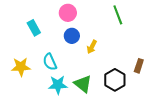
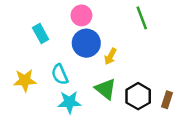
blue circle: (72, 36) -> (86, 43), size x1.5
brown rectangle: (139, 66) -> (167, 100), moved
green triangle: (83, 84) -> (106, 89), moved

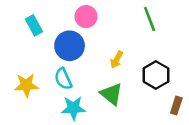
cyan rectangle: (41, 34) -> (34, 25), moved
blue circle: (86, 43) -> (70, 46), moved
black hexagon: (138, 96) -> (156, 75), moved

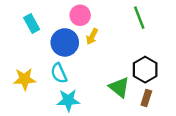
yellow arrow: (117, 60) -> (92, 37), moved
green triangle: (111, 94) -> (119, 87), moved
brown rectangle: (176, 106) -> (146, 98), moved

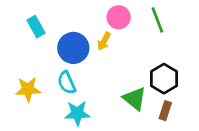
pink circle: (80, 15) -> (119, 17), moved

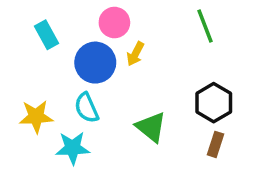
pink circle: (119, 17) -> (114, 23), moved
green triangle: (135, 99) -> (151, 127), moved
cyan star: (77, 113) -> (73, 148), moved

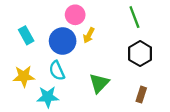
cyan rectangle: (47, 35) -> (26, 35), moved
black hexagon: (214, 103) -> (140, 54), moved
green triangle: (151, 127) -> (99, 83), turned 35

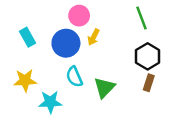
cyan semicircle: (57, 71) -> (74, 77), moved
brown rectangle: (141, 95) -> (149, 83), moved

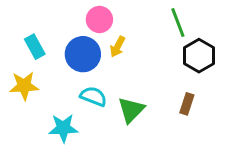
black hexagon: (148, 56) -> (199, 56), moved
cyan semicircle: (74, 77) -> (93, 96), turned 135
yellow star: (25, 80) -> (24, 86), moved

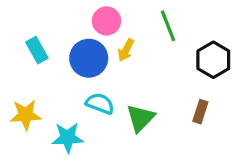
green line: (178, 23) -> (168, 26), moved
yellow star: (24, 86) -> (26, 115), moved

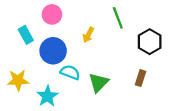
pink circle: (106, 21) -> (52, 14), moved
blue circle: (89, 58) -> (53, 51), moved
cyan star: (68, 137) -> (47, 96), turned -30

